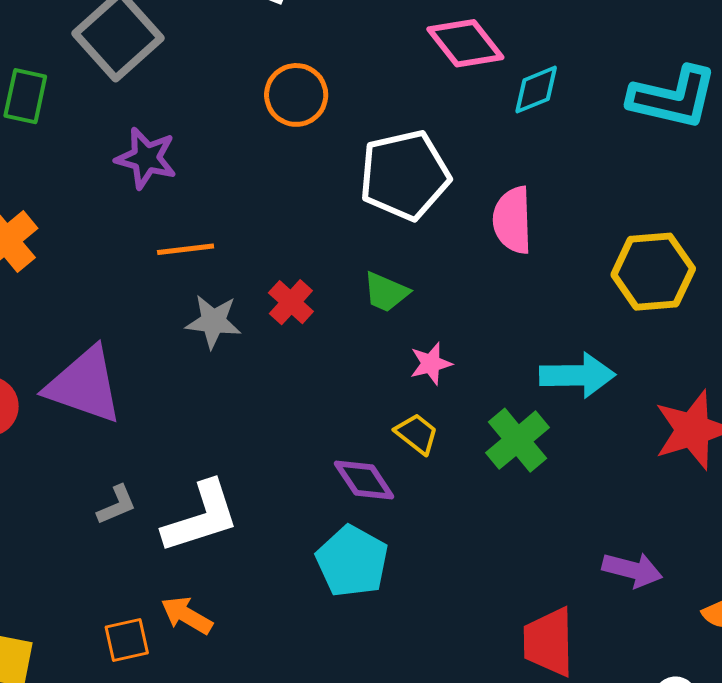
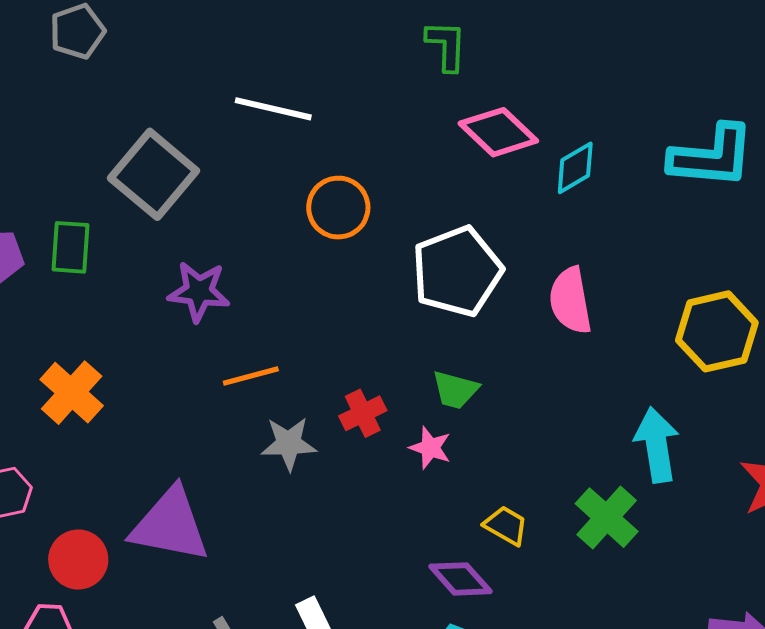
red cross: (291, 302) -> (363, 413), turned 30
pink star: (431, 364) -> (430, 448), moved, turned -30
cyan arrow: (577, 375) -> (657, 445), turned -90

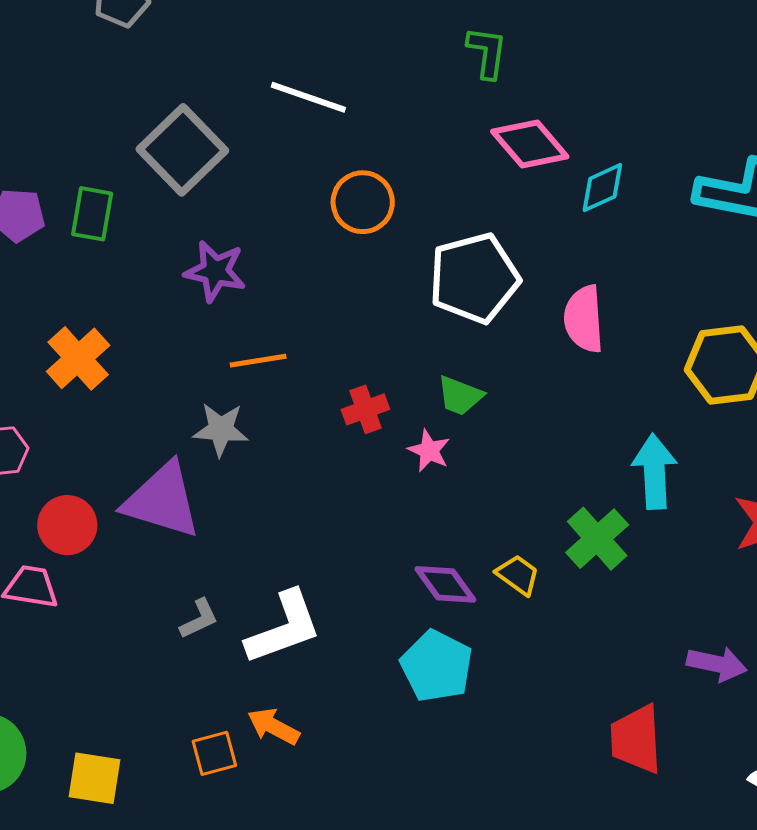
gray star: (289, 444) -> (221, 429), moved
yellow trapezoid: (506, 526) -> (518, 575), moved

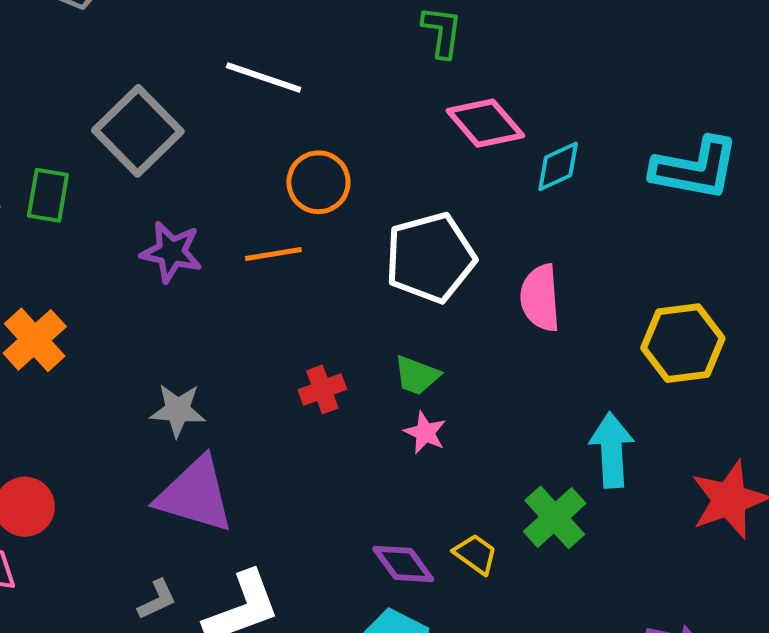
orange line: (258, 361) -> (273, 254), moved
pink star: (429, 451) -> (425, 433), moved
purple triangle: (162, 500) -> (195, 495), moved

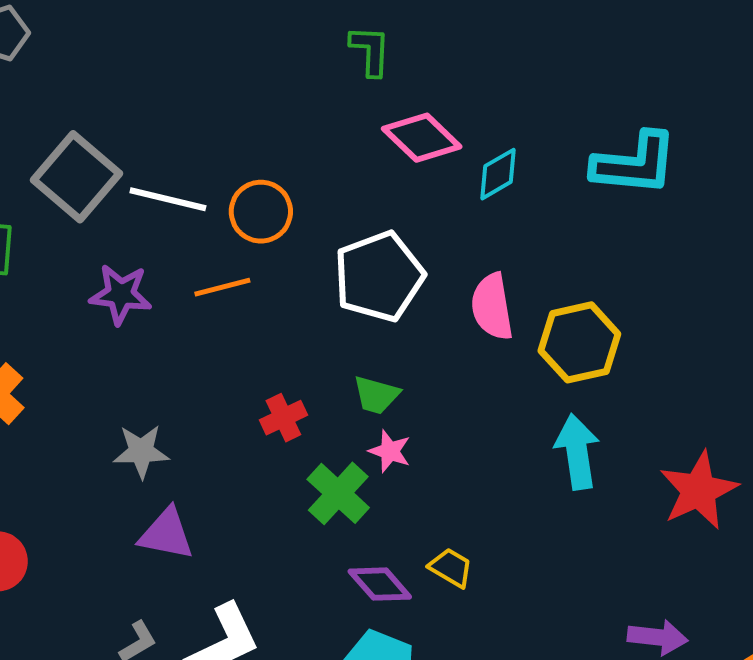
white line: (264, 78) -> (168, 199), moved
yellow hexagon: (683, 343) -> (579, 342), moved
purple triangle: (195, 495) -> (166, 534), size x0.7
green cross: (555, 517) -> (338, 493), moved

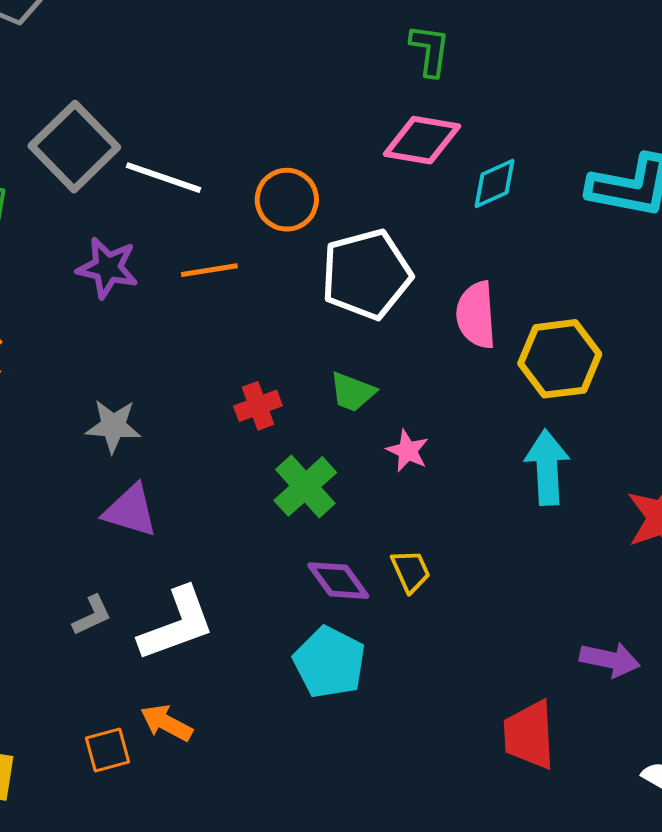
green L-shape: (370, 51) -> (430, 50), moved
pink diamond: (422, 138) -> (422, 140), turned -40
orange circle: (261, 212) -> (287, 200), moved
pink star: (390, 451) -> (408, 451), moved
yellow trapezoid: (451, 568) -> (411, 571), turned 30

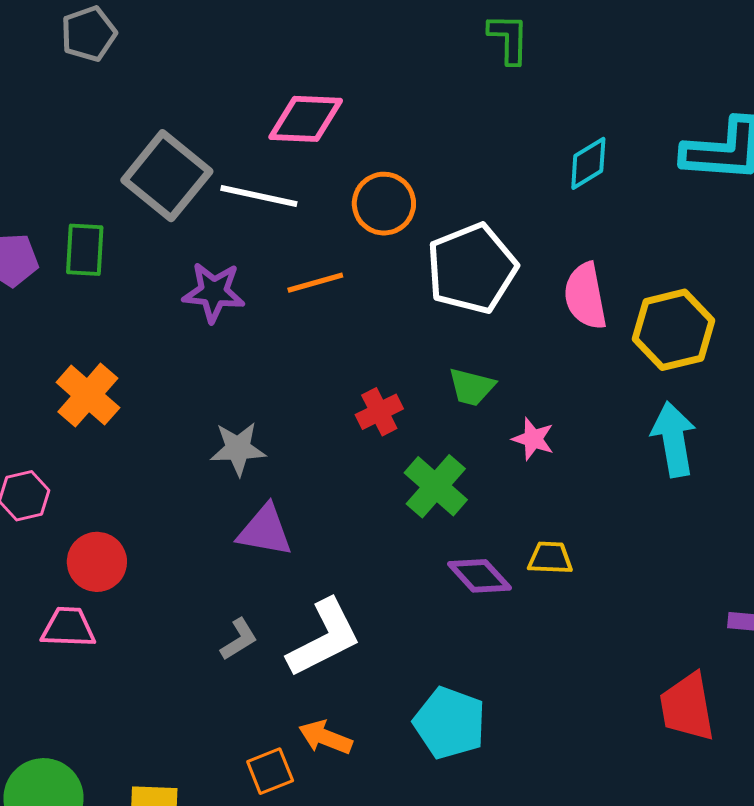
pink diamond: (422, 140) -> (306, 119), moved
yellow trapezoid: (411, 571) -> (550, 558), turned -57
cyan pentagon: (330, 662) -> (450, 723), moved

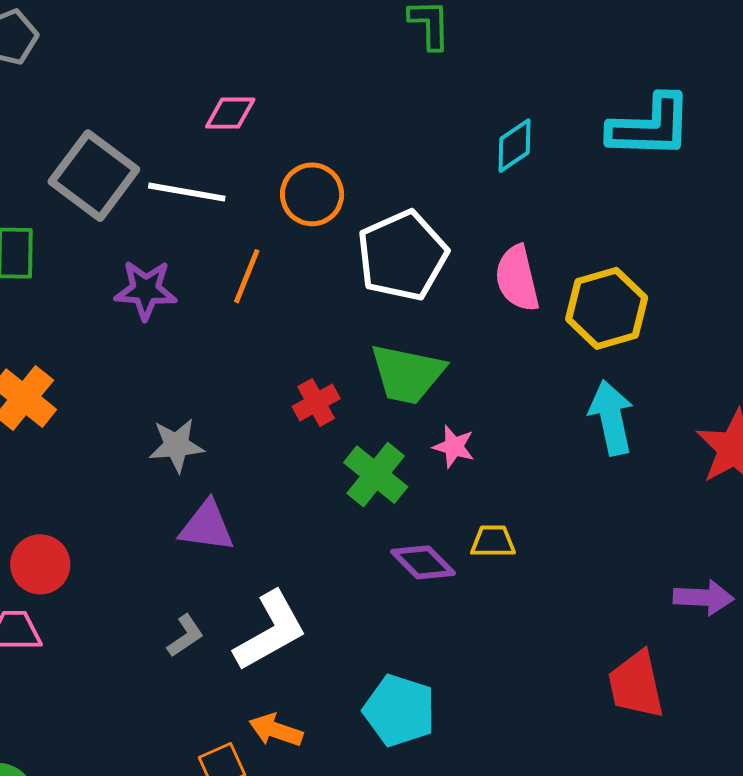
pink diamond: (306, 119) -> (230, 113), size x0.7
orange line: (315, 283) -> (247, 276), turned -50
green trapezoid: (472, 387) -> (407, 374), size x1.6
pink star: (533, 439) -> (454, 447), moved

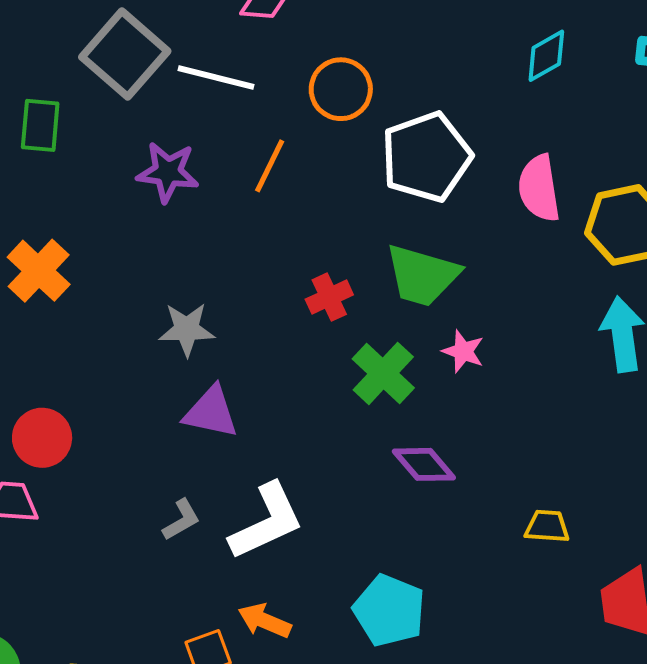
yellow trapezoid: (493, 541) -> (547, 526), moved

